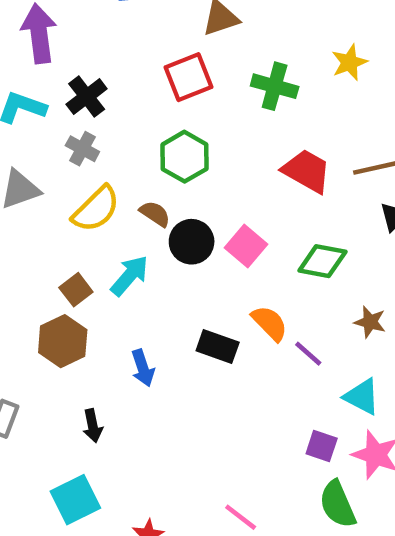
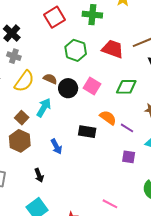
green hexagon: (185, 157) -> (76, 50), moved
purple square: (322, 446) -> (129, 157), moved

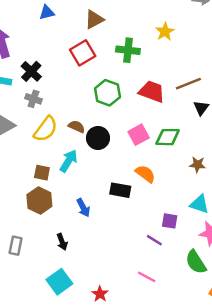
pink square: (92, 86) -> (139, 135), moved, turned 30
brown square: (22, 118) -> (42, 173), turned -32
purple line: (127, 128) -> (154, 240), moved

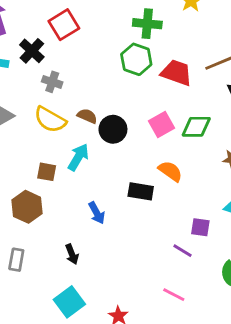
red square: (83, 53) -> (64, 25), moved
green hexagon: (107, 93) -> (136, 59), moved
gray cross: (33, 99) -> (52, 82), moved
yellow semicircle: (46, 129) -> (50, 120), turned 84
brown hexagon: (39, 200) -> (27, 207), moved

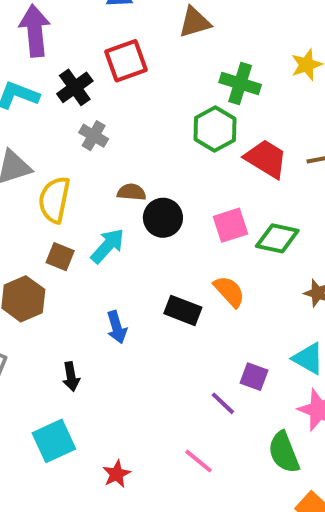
brown semicircle: (87, 116) -> (132, 192), turned -30
yellow semicircle: (50, 120) -> (54, 200), moved, turned 60

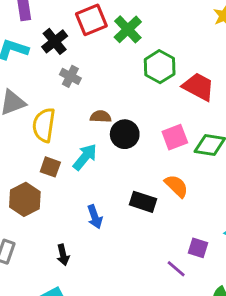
green cross: (240, 84) -> (128, 29), moved, turned 32

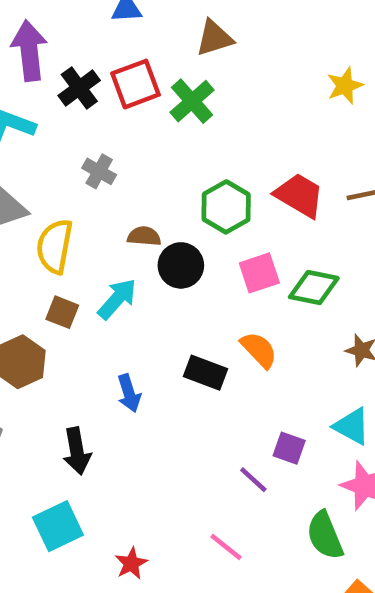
black cross: (55, 41) -> (79, 88), moved
green hexagon: (160, 67) -> (226, 207), moved
black arrow: (63, 255) -> (77, 451), size x1.4

